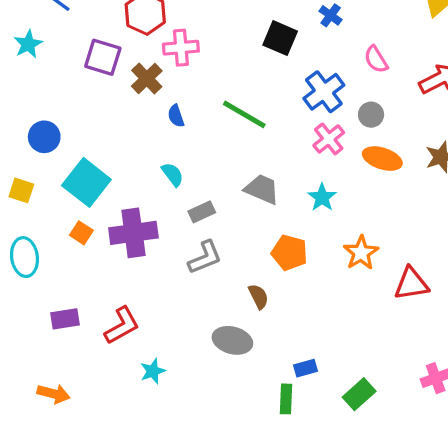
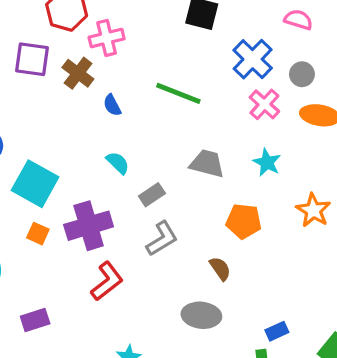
pink semicircle: (376, 59) -> (298, 20), turned 148
red L-shape: (122, 326) -> (107, 281), moved

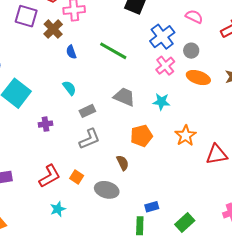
cyan star: (267, 162) -> (161, 102), turned -30
orange pentagon: (244, 221) -> (142, 136), turned -30
purple cross: (89, 226) -> (45, 124), size x0.5
orange square: (38, 234) -> (77, 177), moved
red L-shape: (107, 281) -> (50, 176), moved

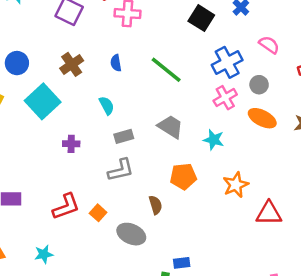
brown cross: (53, 29) -> (72, 64), moved
cyan star: (58, 209) -> (44, 254), moved

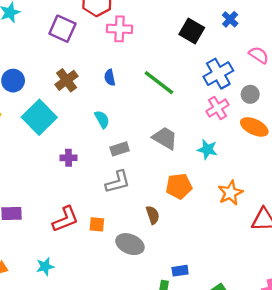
orange square: (98, 213) -> (97, 224), turned -35

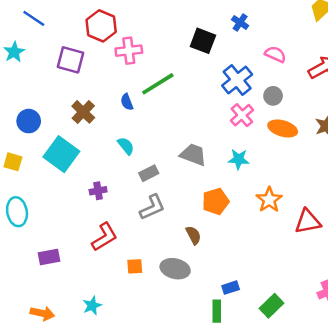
green line: (159, 83) -> (158, 84), moved, turned -60
red L-shape: (65, 219) -> (104, 237), moved
orange square: (97, 224) -> (135, 266), moved

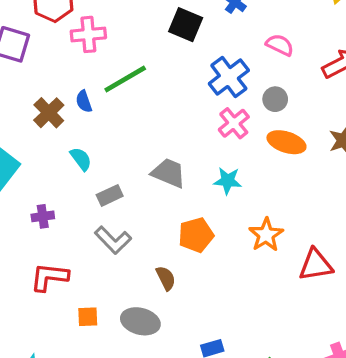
brown cross: (83, 112) -> (49, 113), moved
gray L-shape: (152, 207) -> (113, 240), turned 68
red L-shape: (104, 237) -> (49, 277), turned -144

